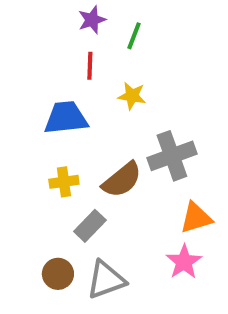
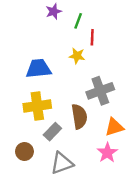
red line: (90, 66) -> (92, 37), moved
brown semicircle: (122, 180) -> (79, 116), moved, turned -60
yellow cross: (64, 182) -> (37, 106), size x1.6
brown circle: (58, 274) -> (24, 151), moved

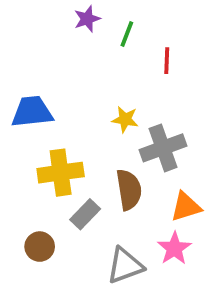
red line: (92, 37) -> (167, 61), moved
yellow star: (77, 56) -> (125, 119), moved
blue trapezoid: (38, 69) -> (32, 112), moved
gray triangle: (62, 163) -> (125, 266), moved

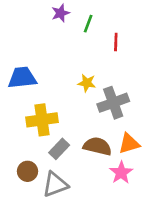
brown semicircle: (129, 190) -> (97, 146), moved, turned -68
gray triangle: (125, 266) -> (55, 184), moved

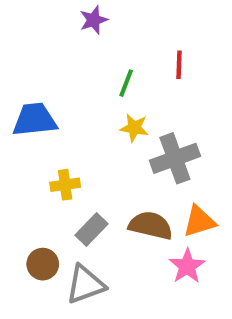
green line: (88, 24) -> (126, 83), moved
yellow cross: (42, 120) -> (65, 185), size x0.6

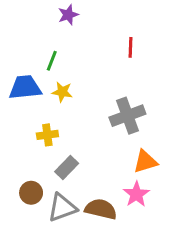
green line: (126, 83) -> (52, 61), moved
yellow star: (134, 128) -> (62, 92), moved
brown semicircle: (151, 225) -> (101, 209), moved

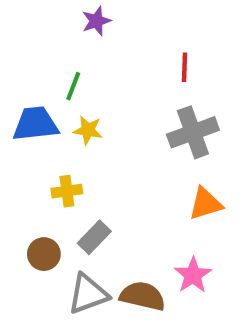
gray cross: (127, 116) -> (193, 132), moved
orange triangle: (145, 162) -> (206, 204), moved
brown circle: (31, 193) -> (44, 254), moved

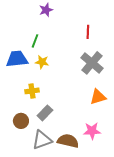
gray cross: (193, 132) -> (92, 63), turned -30
pink star: (193, 275) -> (92, 131), turned 30

